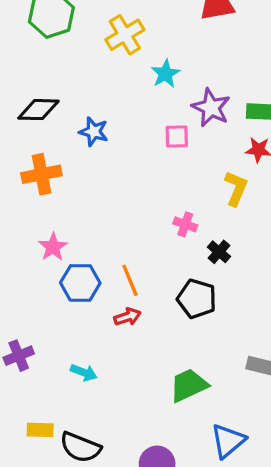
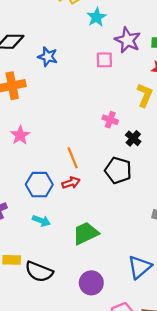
blue hexagon: (80, 283) -> (39, 185), moved
green trapezoid: (189, 385) -> (86, 233), moved

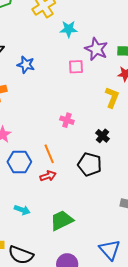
cyan star: (97, 17) -> (69, 29), turned 30
pink cross: (110, 120) -> (67, 120), moved
blue hexagon: (39, 185) -> (19, 162), moved
blue triangle: (140, 267) -> (110, 250), turned -30

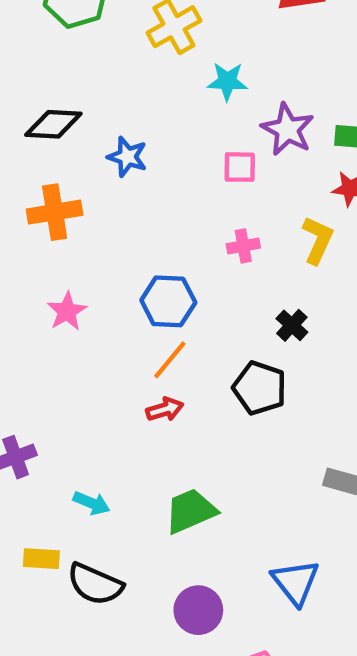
pink cross: (67, 120) -> (243, 246), moved, turned -32
orange line: (49, 154) -> (170, 360), turned 60
blue hexagon: (19, 162) -> (168, 301), moved
cyan arrow: (22, 210) -> (92, 503), moved

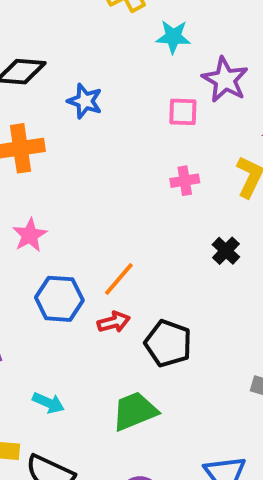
blue hexagon: (168, 301) -> (59, 299), moved
black pentagon: (260, 388) -> (168, 343), moved

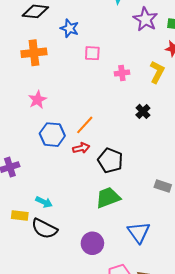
pink square: (183, 112) -> (92, 53), moved
cyan arrow: (48, 403) -> (44, 202), moved
green trapezoid: (135, 411) -> (108, 197), moved

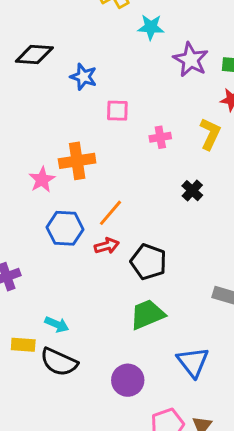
orange cross: (34, 53) -> (77, 161), moved

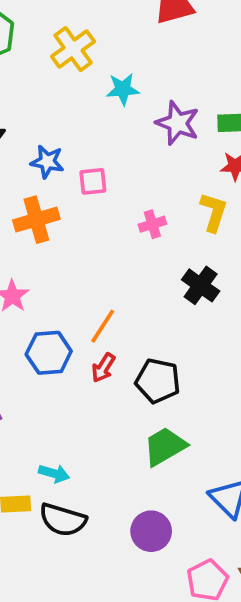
pink square: (117, 111) -> (93, 181), moved
orange cross: (77, 161) -> (36, 220), moved
black cross: (192, 191) -> (201, 285), size x1.4
red arrow: (107, 246) -> (103, 368), turned 145

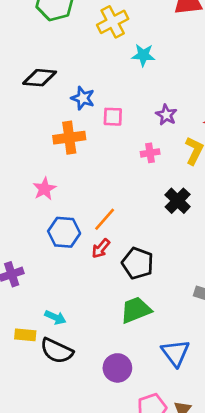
purple star: (178, 123) -> (166, 115), moved, size x0.7

